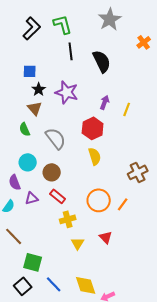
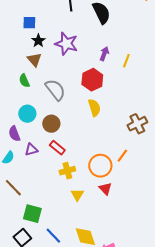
orange circle: (99, 200) -> (100, 166), moved

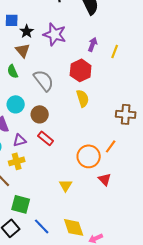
blue square: (29, 23) -> (12, 20), moved
brown cross: (137, 124) -> (126, 114), turned 30
yellow cross: (67, 171) -> (17, 161), moved
red triangle: (105, 189) -> (105, 179), moved

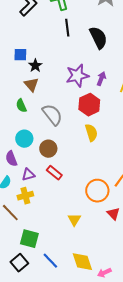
purple star: (55, 34) -> (77, 76), moved, turned -30

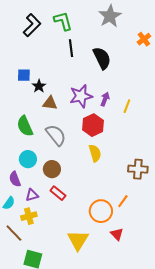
brown triangle: (31, 85) -> (50, 103), moved, turned -42
green semicircle: (21, 106) -> (25, 126), size x1.5
yellow triangle: (74, 220) -> (78, 240), size x1.6

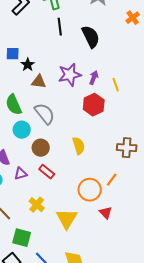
yellow line: (127, 106) -> (116, 85), turned -40
red hexagon: (93, 125) -> (94, 105), moved
yellow semicircle: (95, 153) -> (79, 146), moved
cyan circle: (28, 159) -> (22, 130), moved
yellow cross: (29, 216) -> (37, 205), moved, turned -35

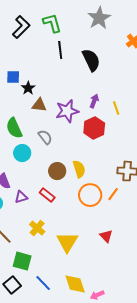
purple star: (70, 75) -> (67, 111), moved
gray semicircle: (45, 114) -> (45, 137), size x0.7
brown circle: (41, 148) -> (57, 171), moved
orange line: (112, 180) -> (113, 194), moved
orange circle: (90, 190) -> (90, 195), moved

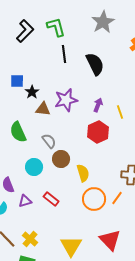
purple star: (67, 111) -> (66, 100), moved
cyan circle: (22, 153) -> (34, 167), moved
brown circle: (57, 171) -> (61, 159), moved
yellow cross: (37, 228) -> (30, 239), moved
red triangle: (106, 236) -> (110, 240), size x1.6

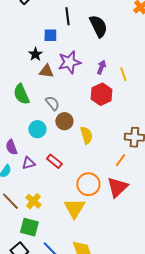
blue square: (17, 81) -> (50, 35), moved
orange circle: (94, 199) -> (88, 184), moved
red triangle: (110, 240) -> (117, 187), moved, turned 30

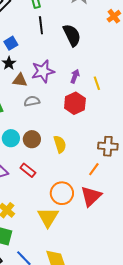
blue square: (50, 35) -> (11, 43), moved, turned -32
gray semicircle: (52, 103) -> (32, 101), moved, turned -63
brown circle: (64, 121) -> (32, 139), moved

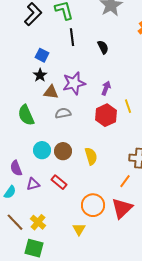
black semicircle: (72, 35) -> (103, 47), size x0.6
blue square: (11, 43) -> (42, 55), turned -32
yellow line: (97, 83) -> (128, 106), moved
yellow triangle: (48, 217) -> (79, 229), size x0.6

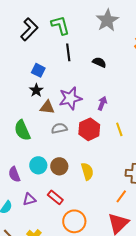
black semicircle: (103, 47) -> (99, 62), turned -40
yellow line: (128, 106) -> (119, 129), moved
red hexagon: (106, 115) -> (89, 129), moved
purple semicircle: (16, 168) -> (14, 174), moved
orange circle: (93, 205) -> (74, 221), moved

